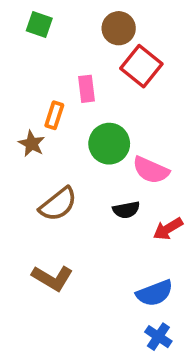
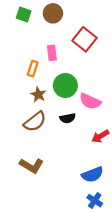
brown circle: (119, 28) -> (53, 13), moved
brown star: (32, 144) -> (38, 95), moved
black semicircle: (126, 210) -> (68, 118), moved

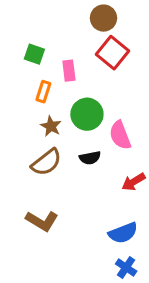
brown circle: (53, 13) -> (104, 18), moved
green square: (24, 14) -> (34, 54), moved
pink semicircle: (90, 101) -> (120, 135), turned 45

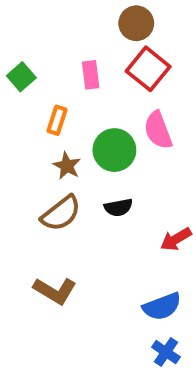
green square: (34, 54) -> (21, 77), moved, turned 30
pink rectangle: (69, 71) -> (91, 75), moved
pink semicircle: (120, 135) -> (158, 130), moved

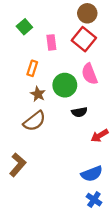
brown circle: (136, 23) -> (87, 13), moved
green square: (21, 77) -> (24, 27), moved
black semicircle: (118, 207) -> (79, 112), moved
brown L-shape: (55, 291) -> (18, 165), moved, turned -80

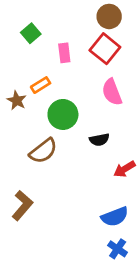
orange rectangle: (32, 68) -> (41, 85), turned 40
green circle: (65, 85) -> (63, 114), moved
brown star: (38, 94) -> (17, 100), moved

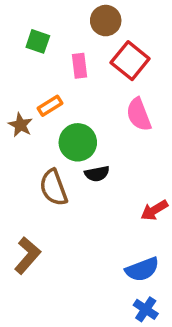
brown circle: (109, 16) -> (106, 21), moved
green square: (31, 33) -> (38, 41), turned -30
black semicircle: (99, 140) -> (97, 174), moved
brown semicircle: (43, 151) -> (53, 188), turned 108

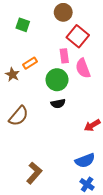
pink rectangle: (80, 66) -> (64, 56), moved
green circle: (78, 142) -> (57, 80), moved
brown semicircle: (53, 188) -> (19, 116), moved, turned -120
brown L-shape: (27, 255) -> (34, 173), moved

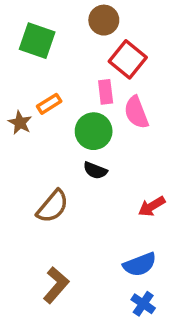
green square: (23, 25) -> (37, 41), size x1.5
black semicircle: (58, 104) -> (95, 170), turned 32
brown semicircle: (19, 116) -> (53, 206), moved

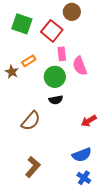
brown circle: (104, 20) -> (72, 12), moved
red square: (128, 59) -> (52, 31), moved
black semicircle: (95, 170) -> (56, 100), turned -32

